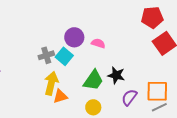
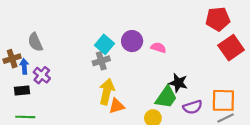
cyan square: (64, 56) -> (105, 44), moved
green trapezoid: (93, 80) -> (166, 97), moved
purple semicircle: (129, 97) -> (193, 107), turned -144

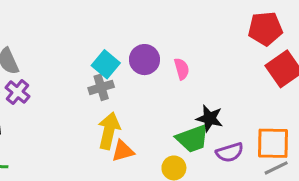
pink semicircle: (158, 48) -> (182, 69), turned 56
purple cross: (42, 75) -> (18, 92), moved
green trapezoid: (166, 97) -> (192, 139), turned 35

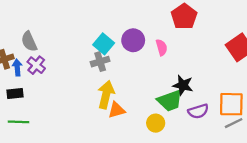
red pentagon: (265, 29) -> (184, 17), moved, turned -30

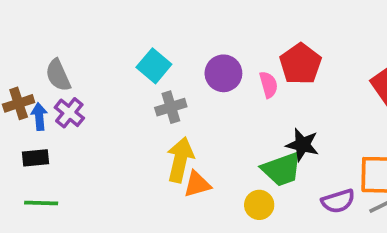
red pentagon: (184, 17) -> (301, 64), moved
cyan square: (104, 44) -> (154, 66), moved
purple semicircle: (198, 111) -> (338, 201), moved

